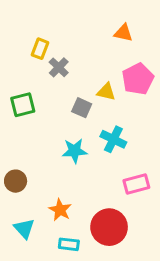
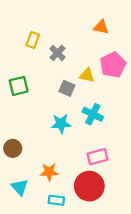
gray cross: (59, 67) -> (57, 53), moved
pink rectangle: (136, 184) -> (98, 157), moved
orange star: (60, 210) -> (49, 172), turned -30

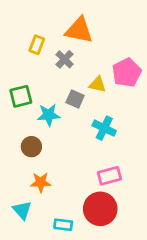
orange triangle: (101, 27) -> (79, 30), moved, size x1.6
cyan star: (61, 124) -> (49, 115), moved
brown circle: (13, 148) -> (31, 147), moved
orange star: (49, 172) -> (41, 182), moved

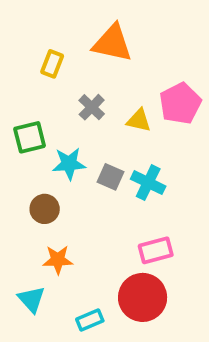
gray cross: (64, 59) -> (92, 107), moved
gray square: (75, 99) -> (111, 177), moved
cyan rectangle: (63, 225) -> (90, 320), turned -30

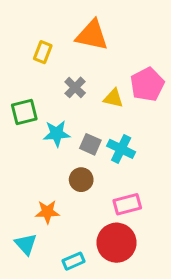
brown circle: (45, 209) -> (81, 180), moved

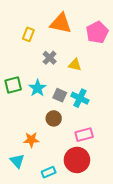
pink pentagon: (147, 84) -> (97, 32), moved
green square: (24, 112) -> (13, 85), moved
cyan star: (57, 134) -> (37, 88), turned -30

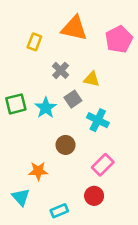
gray square: (60, 95) -> (73, 99), moved, turned 32
pink rectangle: (84, 135) -> (103, 165), turned -30
red circle: (77, 160) -> (94, 196), size x0.6

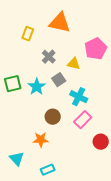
pink pentagon: (119, 39) -> (96, 49), moved
pink rectangle: (103, 165) -> (83, 120), moved
orange star: (38, 171) -> (41, 140), moved
red circle: (94, 196) -> (101, 142), moved

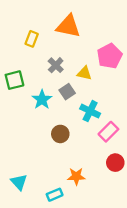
green square: (13, 84) -> (14, 80), moved
pink rectangle: (83, 120) -> (108, 132), moved
orange star: (41, 140) -> (76, 176), moved

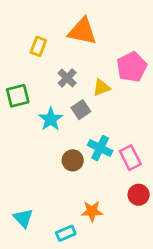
yellow triangle: (84, 73) -> (101, 88), turned -35
cyan cross: (90, 111) -> (100, 148), moved
pink rectangle: (108, 132) -> (130, 158), turned -72

